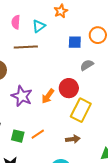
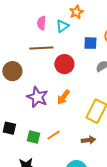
pink semicircle: (16, 22) -> (41, 23), moved
cyan triangle: (39, 26) -> (62, 26), moved
red circle: (69, 88) -> (64, 64), moved

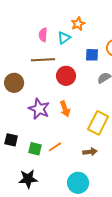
orange arrow: (63, 97) -> (65, 109), turned -56

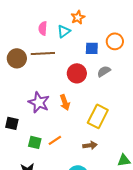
red circle: (66, 76) -> (77, 73), moved
brown circle: (14, 83) -> (17, 58), moved
black square: (11, 140) -> (12, 123), moved

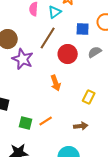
brown line: (43, 53) -> (48, 38), moved, turned -55
purple star: (39, 102) -> (23, 59), moved
yellow rectangle: (98, 116) -> (89, 97), size x0.6

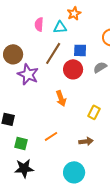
cyan triangle: (55, 12) -> (60, 27), turned 32
blue square: (83, 29) -> (80, 50), moved
green square: (26, 123) -> (21, 143), moved

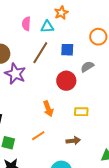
red circle: (73, 69) -> (66, 81), moved
orange arrow: (61, 98) -> (48, 109), moved
yellow rectangle: (94, 112) -> (81, 112), turned 64

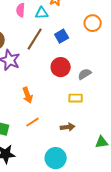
blue square: (67, 50) -> (62, 36), turned -32
gray semicircle: (87, 67) -> (85, 74), moved
orange arrow: (48, 109) -> (28, 95), moved

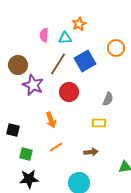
blue square: (62, 36) -> (85, 61), size x1.5
red circle: (61, 67) -> (69, 92), moved
gray semicircle: (85, 74) -> (108, 99), turned 144

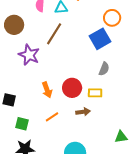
blue square: (85, 61) -> (100, 39), moved
brown circle: (18, 65) -> (14, 25), moved
red circle: (69, 92) -> (72, 88), moved
brown arrow: (91, 152) -> (83, 112), moved

